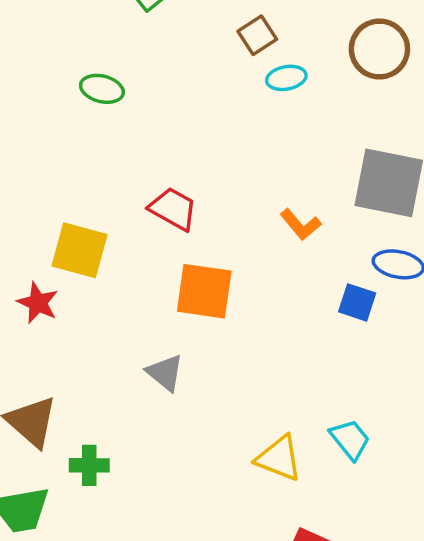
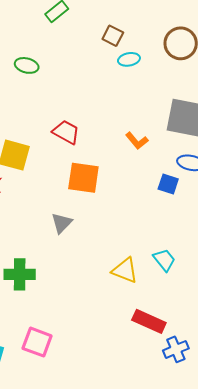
brown square: (257, 35) -> (113, 36), turned -30
gray triangle: (165, 373) -> (62, 223), turned 35
green cross: (89, 465) -> (20, 274), size x1.4

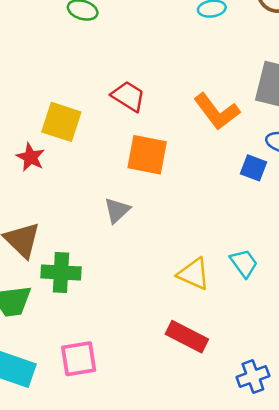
orange L-shape: (137, 141) -> (217, 112), size x1.6
red rectangle: (149, 321) -> (187, 337), moved
pink square: (37, 342) -> (79, 359), turned -32

